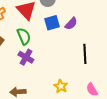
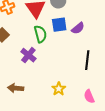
green semicircle: (24, 36) -> (40, 34), moved

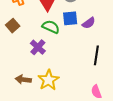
green semicircle: (40, 34) -> (51, 27), turned -54
yellow star: (59, 89) -> (48, 80), moved, size x1.5

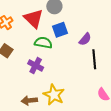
purple semicircle: (89, 23) -> (85, 39), moved

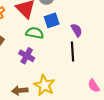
purple semicircle: (85, 39) -> (77, 30), turned -72
black line: (94, 59) -> (72, 52), moved

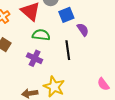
blue square: (52, 20) -> (66, 15), moved
black line: (72, 52) -> (68, 50), moved

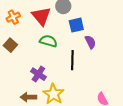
purple cross: (35, 58) -> (38, 74), moved

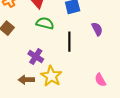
purple semicircle: (90, 42) -> (97, 29), moved

